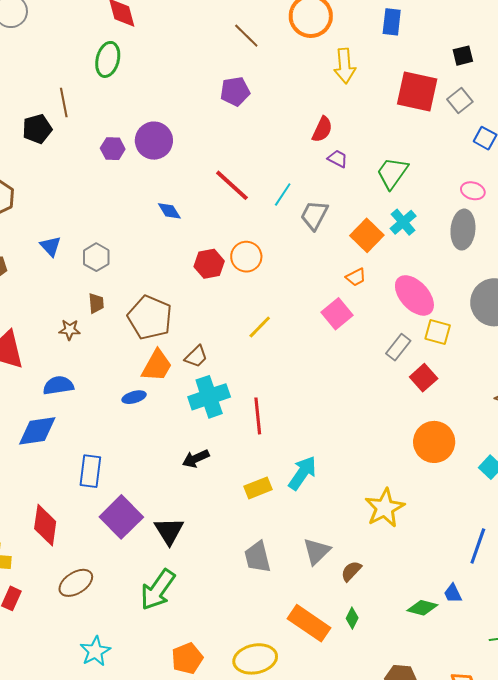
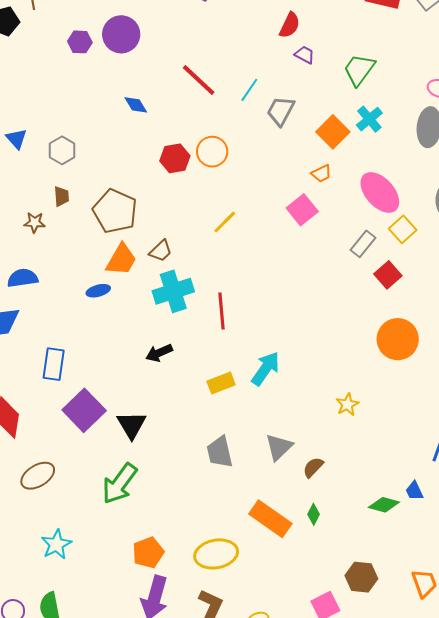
yellow square: (438, 332) -> (403, 229), turned 32
yellow star: (385, 508) -> (347, 404), size x0.6

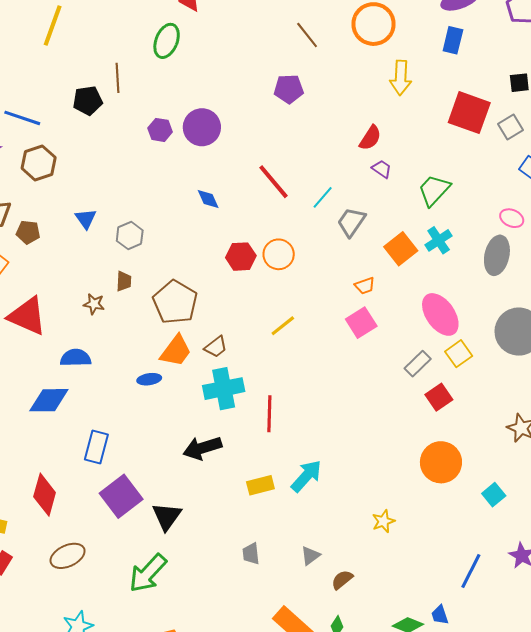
orange trapezoid: (321, 173) -> (365, 286), moved
black arrow: (159, 353) -> (202, 448), size x1.4
gray triangle: (279, 447) -> (310, 556), size x0.7
gray trapezoid: (220, 452) -> (251, 554), size x0.7

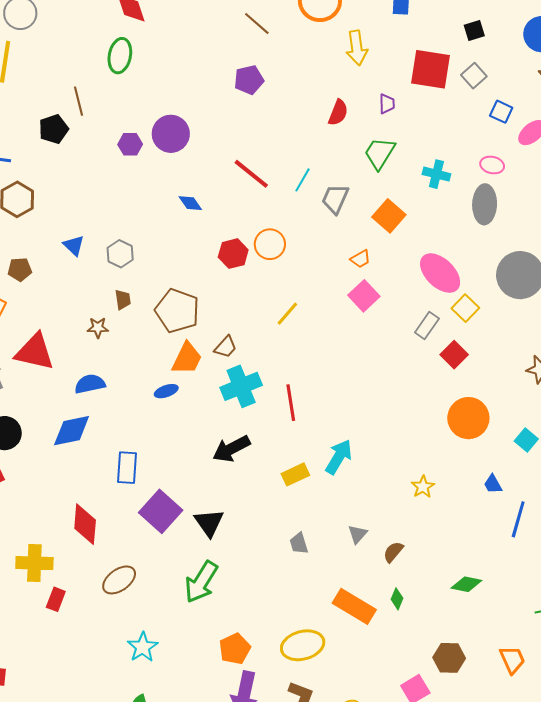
purple trapezoid: (382, 169) -> (387, 104), moved, turned 65
green trapezoid: (434, 190) -> (380, 153), moved
cyan cross: (439, 240) -> (436, 174), moved, turned -32
blue trapezoid: (440, 615) -> (493, 484), moved

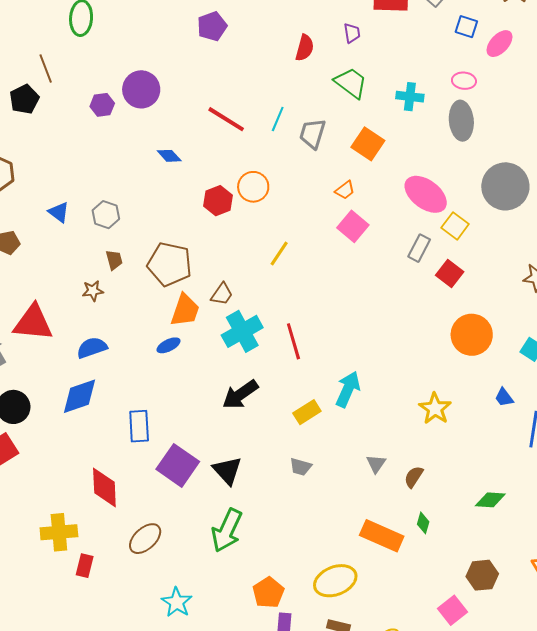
green trapezoid: (380, 153) -> (351, 83), turned 102
yellow star: (423, 487) -> (435, 409), size x1.4
gray trapezoid: (299, 543) -> (301, 467), moved, turned -50

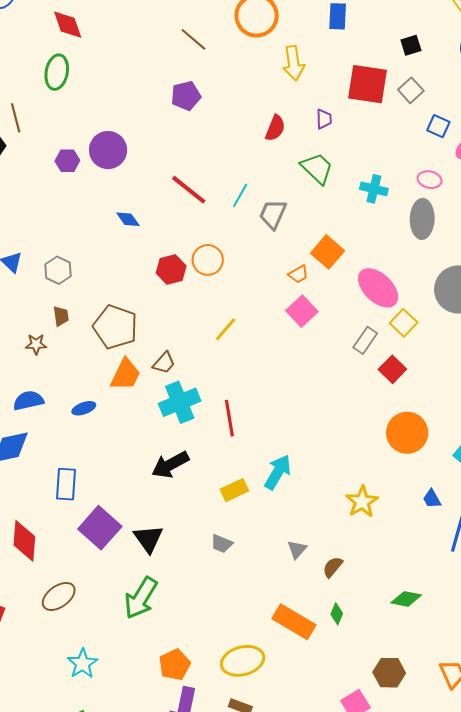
orange square: (368, 144) -> (327, 252), moved
blue ellipse: (168, 345) -> (84, 408), moved

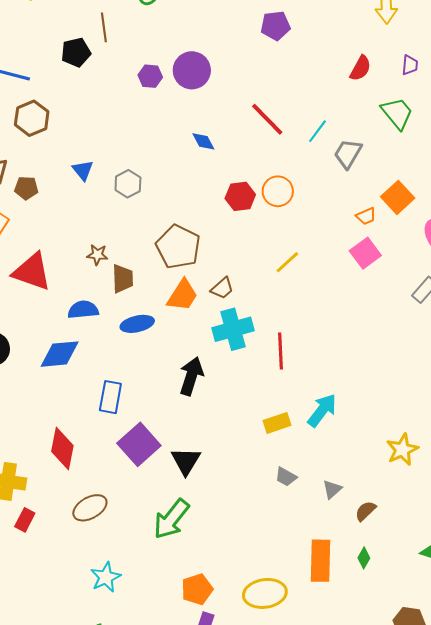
brown trapezoid: (61, 316) -> (123, 279), moved, size x1.4
blue ellipse: (84, 408) -> (137, 324), size x1.4
black arrow: (170, 465) -> (191, 376), moved, turned 129
gray trapezoid: (222, 544) -> (286, 477), moved
orange rectangle: (294, 622) -> (321, 561), turned 54

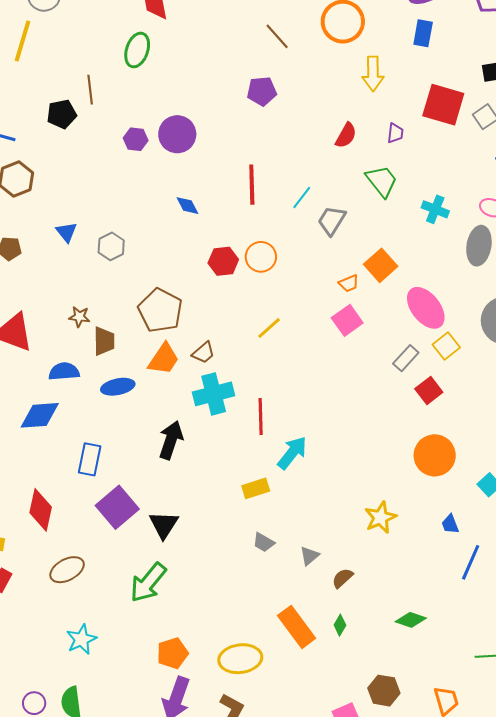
red line: (267, 119) -> (252, 185), turned 42
cyan arrow: (322, 410) -> (292, 453), moved
orange rectangle: (321, 561) -> (297, 627), turned -39

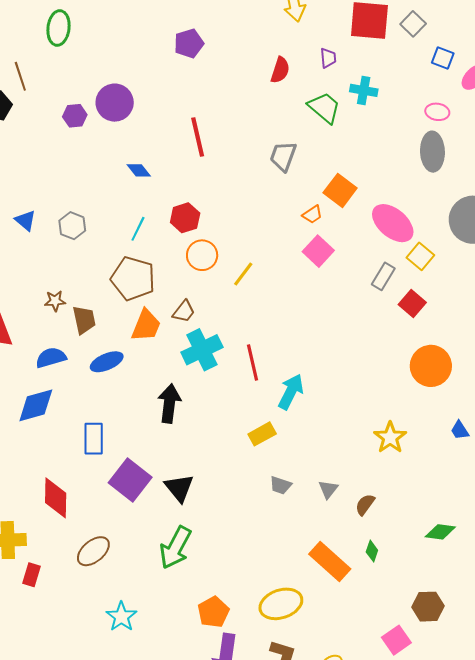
cyan line: (302, 197) -> (138, 229), moved
cyan cross: (435, 209) -> (364, 90), moved
orange circle: (261, 257) -> (202, 255), moved

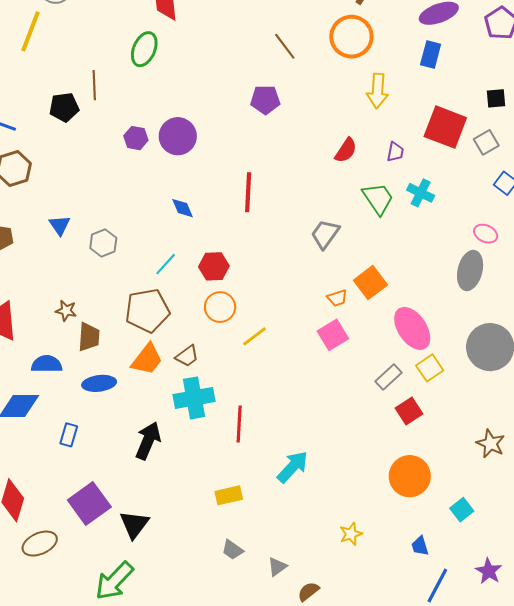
brown pentagon: (133, 279) -> (147, 311), turned 30
cyan arrow: (291, 392) -> (293, 467), moved
yellow star: (390, 438) -> (351, 534), size x0.7
blue rectangle: (94, 439) -> (69, 435), moved, size x0.7
brown ellipse: (93, 551) -> (40, 544), moved

